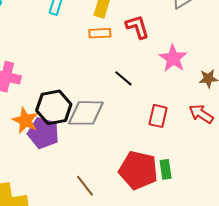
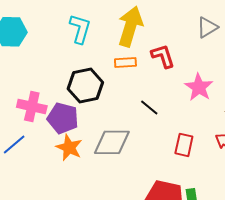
black hexagon: (54, 107) -> (85, 86), moved
orange star: (25, 120) -> (69, 148), moved
purple pentagon: (43, 133) -> (63, 118), moved

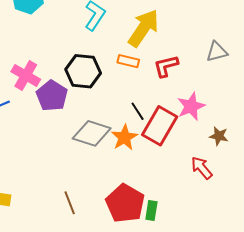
red L-shape: (163, 56) -> (166, 66), turned -104
red rectangle: (184, 145) -> (160, 126), moved, size x1.6
orange star: (69, 148) -> (124, 137), moved

